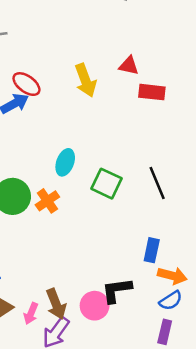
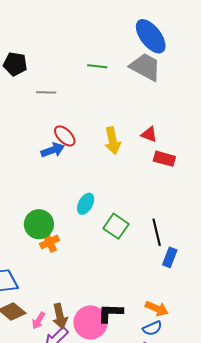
orange cross: (47, 201) -> (50, 242), moved
blue rectangle: (152, 250) -> (170, 257), moved
pink circle: (95, 306) -> (91, 322), size x1.4

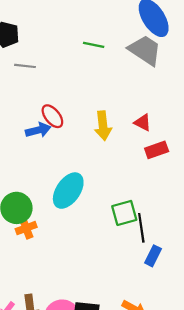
gray line: (46, 92) -> (25, 66), moved
red rectangle: (164, 159) -> (157, 150), turned -40
cyan ellipse: (86, 204) -> (68, 191), size x1.6
green square: (116, 226) -> (124, 213), moved, turned 35

